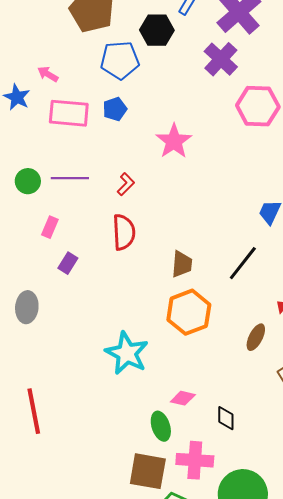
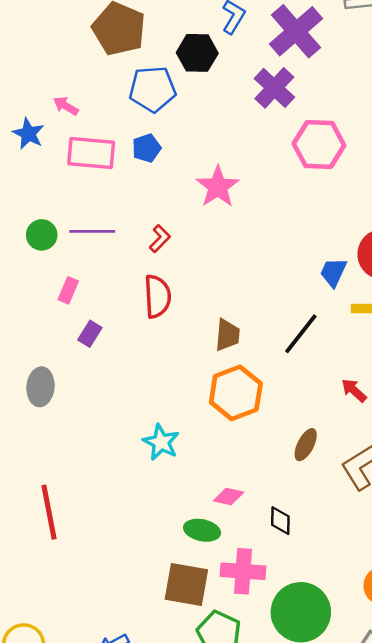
brown ellipse: (256, 337) -> (306, 445), moved
cyan star: (127, 353) -> (161, 442), size x0.7
green ellipse: (161, 426) -> (202, 530), turned -60

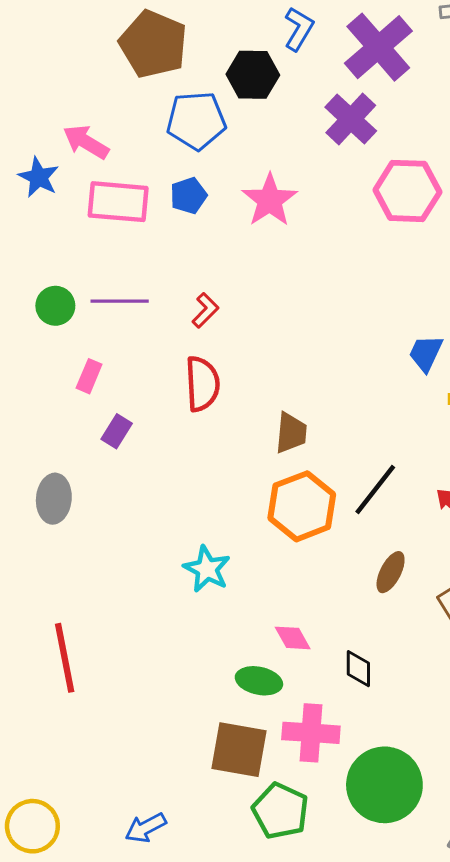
pink arrow: (66, 106) -> (86, 142), size x1.4
pink star: (218, 187) -> (270, 200), moved
black line: (301, 334) -> (375, 489), moved
pink diamond: (229, 496) -> (293, 638), turned 48

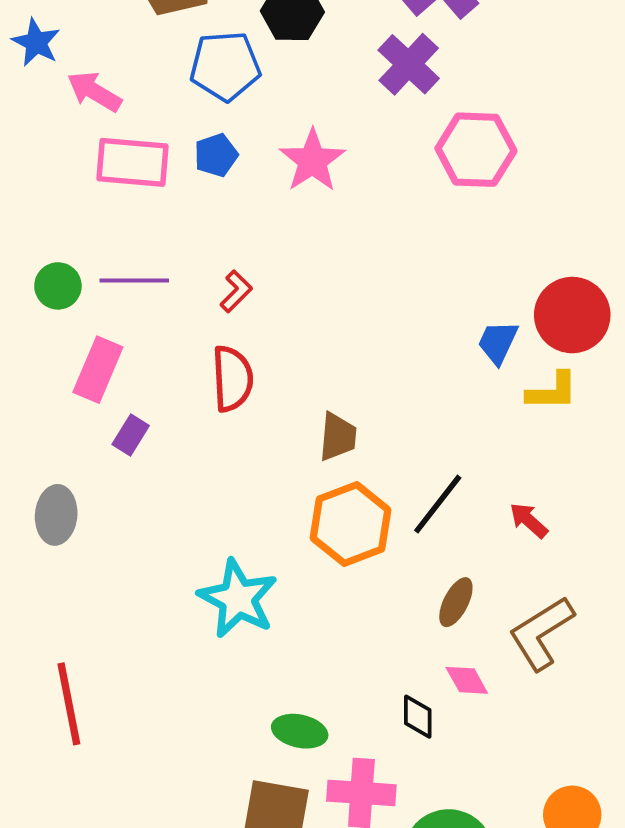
blue star: (39, 177) -> (36, 42), moved
pink rectangle: (89, 376) -> (98, 370), size x1.6
cyan star: (207, 569) -> (238, 599), size x1.4
pink diamond: (293, 638) -> (467, 680), moved

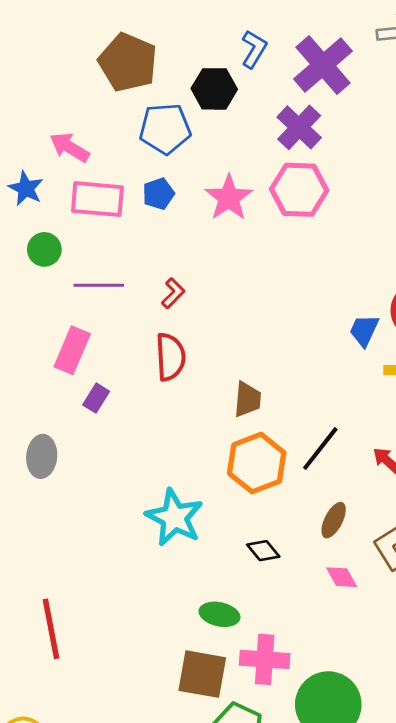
blue star: (36, 42) -> (26, 188), moved
pink hexagon: (476, 150) -> (299, 190), moved
green circle: (58, 286) -> (44, 249), moved
red line: (69, 704) -> (51, 629), moved
black diamond: (418, 717) -> (263, 551), moved, turned -40

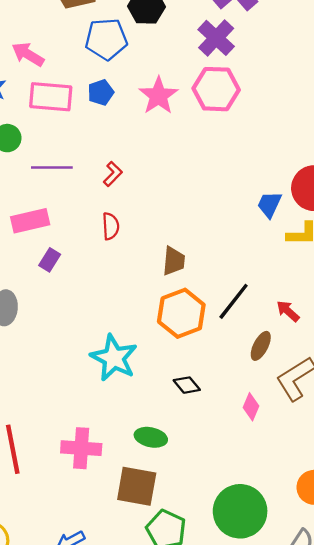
pink rectangle: (72, 350) -> (30, 221), turned 54
red semicircle: (170, 357) -> (111, 226), size x0.7
brown ellipse: (334, 520) -> (261, 346), moved
pink diamond: (342, 577) -> (251, 407), turned 52
pink cross: (265, 659) -> (81, 448), moved

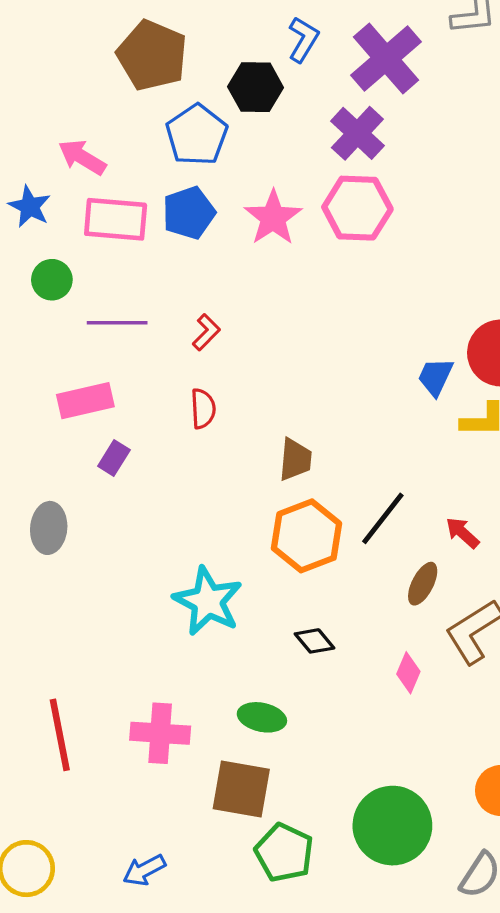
blue pentagon: (106, 39) -> (197, 135), turned -30
blue pentagon: (101, 92) -> (189, 213), size x1.4

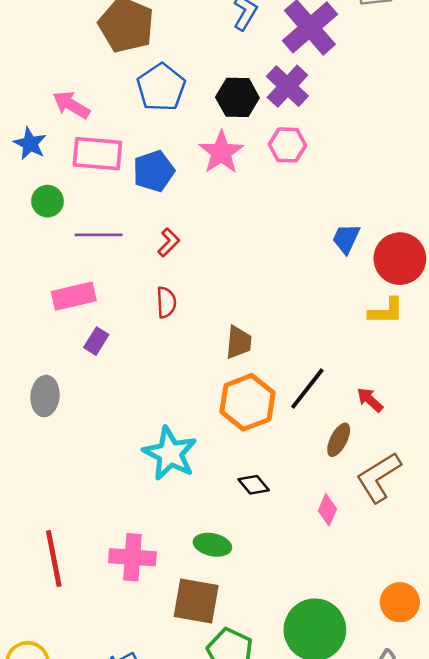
black hexagon: (256, 87) -> (237, 97), moved
pink hexagon: (357, 208) -> (287, 145), size x0.7
blue pentagon: (189, 213) -> (154, 171), moved
blue trapezoid: (435, 377) -> (346, 239), moved

